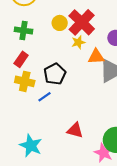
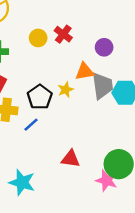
red cross: (82, 22) -> (63, 34), size x0.6
yellow star: (78, 42) -> (66, 90), moved

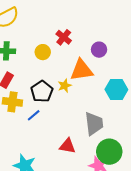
yellow circle: (38, 38) -> (43, 52), moved
orange triangle: (85, 71) -> (82, 70), size x1.4
gray trapezoid: (102, 86) -> (94, 124), moved

